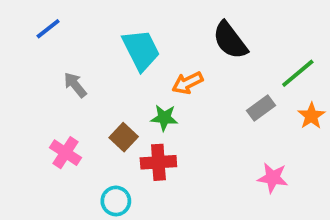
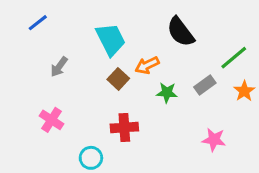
gray arrow: (75, 85) -> (59, 67), turned -105
green star: (164, 118) -> (167, 93), moved
brown square: (124, 137) -> (118, 79), moved

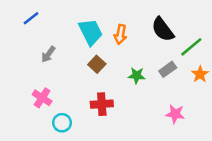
black semicircle: (181, 32) -> (163, 29), moved
orange arrow: (147, 65) -> (120, 34), moved, turned -54
cyan circle: (91, 158) -> (62, 123), moved

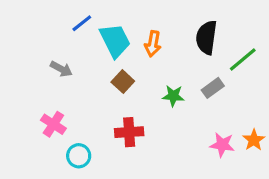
blue line: (31, 18) -> (82, 23), moved
black semicircle: (163, 29) -> (206, 37), turned 45
gray arrow: (48, 54) -> (61, 69), turned -98
orange star: (200, 74) -> (254, 140), moved

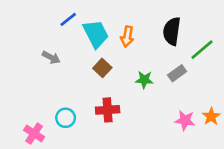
pink cross: (53, 124) -> (34, 134), moved
cyan circle: (79, 156) -> (66, 118), moved

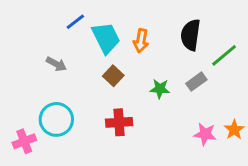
cyan circle: (66, 118) -> (56, 119), moved, size x1.5
pink cross: (34, 134) -> (24, 141), moved, turned 36

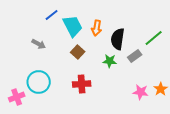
black semicircle: (190, 35) -> (118, 39), moved

